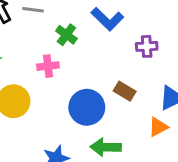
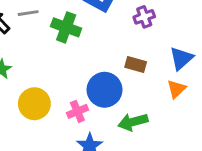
green cross: (66, 35) -> (66, 27), size x1.4
pink cross: (48, 66) -> (77, 111), moved

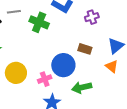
orange triangle: (176, 89) -> (112, 66), turned -40

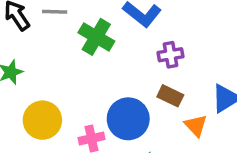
purple cross: (92, 17) -> (170, 55), moved
orange triangle: (112, 66) -> (196, 126), moved

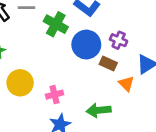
purple cross: (170, 55) -> (119, 40), moved, turned 35
blue circle: (128, 119) -> (86, 45), moved

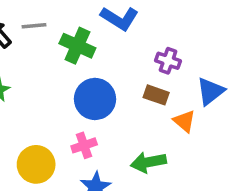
blue circle: (86, 45) -> (95, 99), moved
yellow circle: (20, 83) -> (36, 164), moved

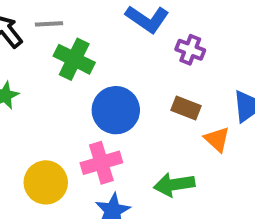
green cross: (77, 46) -> (74, 59), moved
purple cross: (168, 61) -> (190, 50), moved
pink cross: (84, 145) -> (101, 163), size x1.4

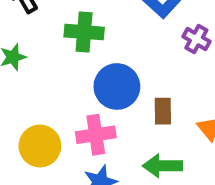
green cross: (74, 59) -> (84, 32), turned -30
brown rectangle: (186, 108) -> (163, 111), moved, turned 60

